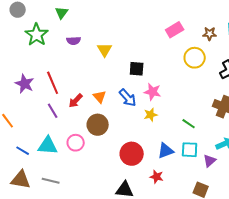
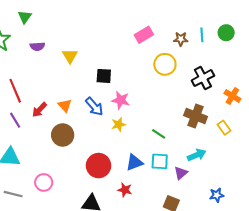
pink circle: (76, 143) -> (44, 182), moved

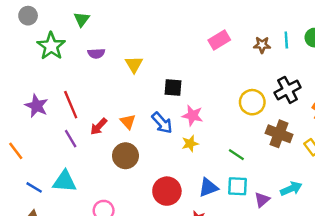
yellow circle: (165, 64) -> (252, 102), moved
cyan arrow: (197, 155) -> (291, 189), moved

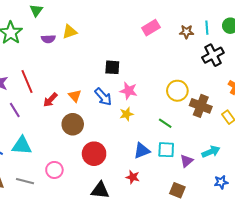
yellow triangle: (134, 64) -> (70, 32), moved, turned 42
black cross: (288, 90) -> (213, 55), moved
yellow circle: (252, 102) -> (177, 91), moved
purple line: (71, 139) -> (15, 110), moved
red circle: (167, 191) -> (94, 154), moved

